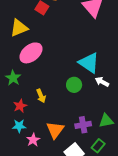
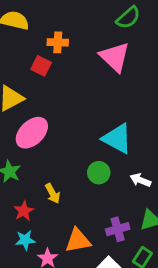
white arrow: (102, 82) -> (140, 180), moved
orange triangle: (55, 130) -> (78, 241), turned 48

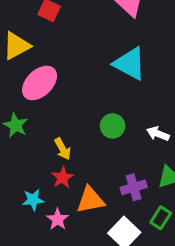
cyan triangle: (117, 139) -> (130, 64), moved
red star: (24, 211) -> (63, 177), moved

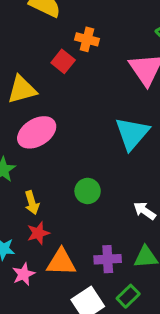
cyan triangle: (130, 64) -> (132, 134), turned 30
green circle: (113, 126) -> (88, 191), moved
yellow arrow: (63, 149) -> (32, 203), moved

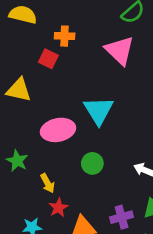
yellow triangle: (22, 89) -> (19, 90), turned 40
pink ellipse: (37, 132) -> (58, 130), moved, turned 32
cyan triangle: (132, 134) -> (99, 110), moved

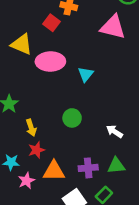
pink triangle: (120, 51) -> (113, 27), turned -40
cyan triangle: (99, 110) -> (86, 74), size x0.6
pink ellipse: (58, 130) -> (50, 61), moved

